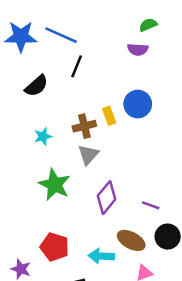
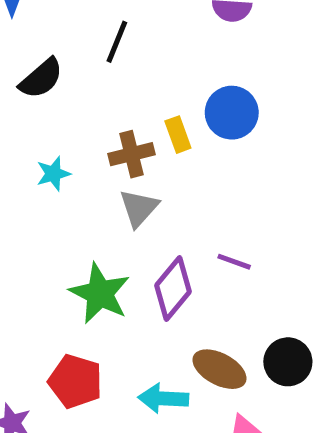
green star: (55, 185) -> (100, 293), moved
purple line: (151, 205) -> (234, 262), moved

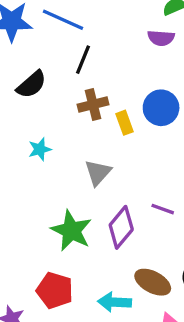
brown cross: (132, 154) -> (93, 104), moved

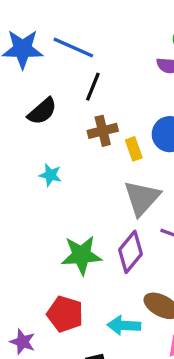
cyan star: (40, 149) -> (50, 175), turned 30
gray triangle: (98, 173) -> (142, 198), moved, size x1.4
green star: (71, 231) -> (81, 255), turned -30

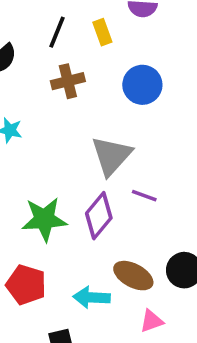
yellow rectangle: (134, 149) -> (102, 32), moved

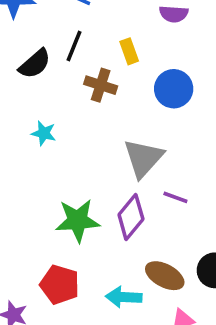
black line: (57, 32) -> (74, 46), moved
yellow rectangle: (102, 32) -> (129, 51), moved
brown cross: (68, 81) -> (101, 85), turned 32

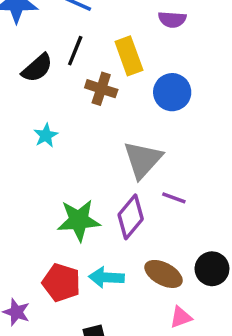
yellow rectangle: (129, 51) -> (129, 56), size x1.5
cyan star: (44, 133) -> (46, 135), turned 30
cyan arrow: (124, 297) -> (106, 277), moved

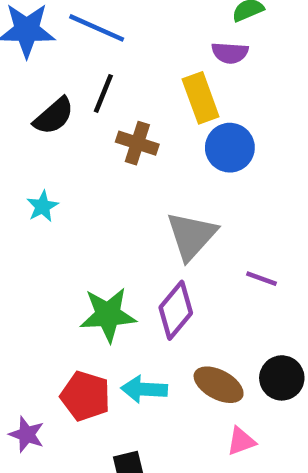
yellow rectangle: (129, 56) -> (201, 98), moved
cyan star: (46, 135) -> (42, 206), moved
purple line: (174, 198) -> (261, 279), moved

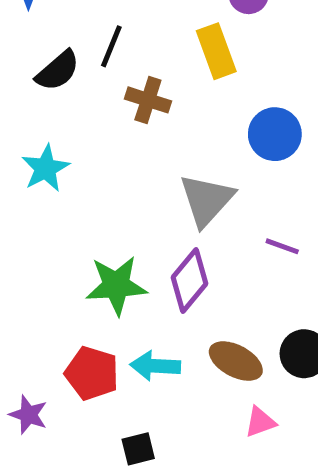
blue circle: (230, 148) -> (275, 134), moved
cyan star: (42, 206) -> (46, 168), size x1.4

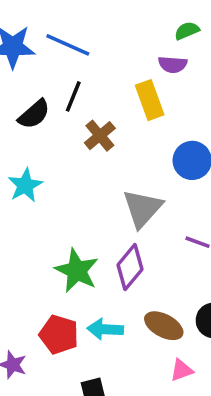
brown cross: (148, 100) -> (100, 136), turned 32
green star: (116, 285) -> (77, 271), turned 30

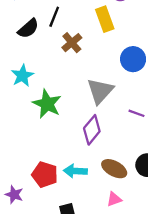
green star: (77, 271) -> (47, 104), moved
pink triangle: (182, 370) -> (114, 199), moved

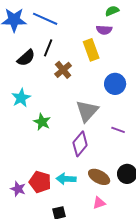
green star: (47, 104) -> (42, 122), size x0.7
purple star: (14, 195) -> (18, 189), moved

